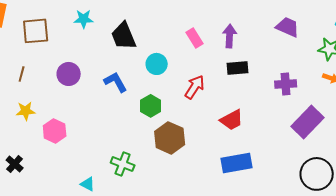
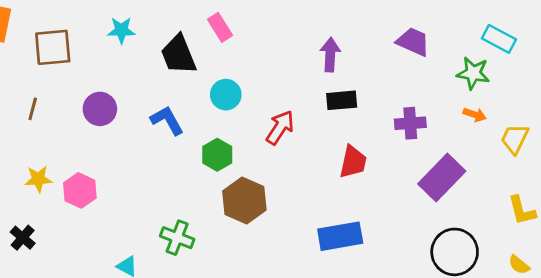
pink rectangle: (195, 38) -> (220, 27), moved
yellow star: (26, 111) -> (38, 179), moved
red trapezoid: (232, 120) -> (353, 162), moved, turned -50

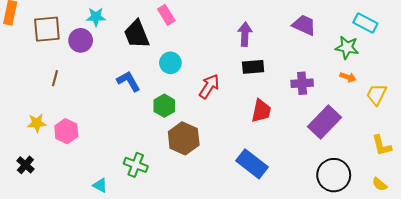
brown line: (33, 109) -> (55, 78), moved
purple circle: (100, 109) -> (81, 40), moved
blue rectangle: (340, 236) -> (252, 164), turned 48

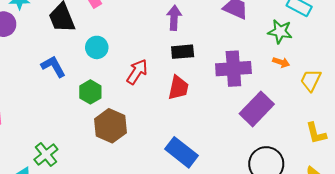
purple cross: (302, 83) -> (233, 69), size x1.5
red trapezoid: (261, 111) -> (178, 88), moved
green cross: (136, 165) -> (46, 154), moved, turned 30

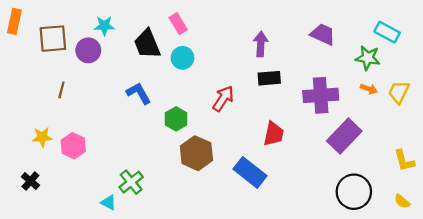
cyan circle: (97, 47) -> (183, 58), moved
yellow trapezoid: (311, 80) -> (399, 92), moved
red trapezoid: (178, 88) -> (274, 134), moved
blue rectangle: (182, 152) -> (250, 172), moved

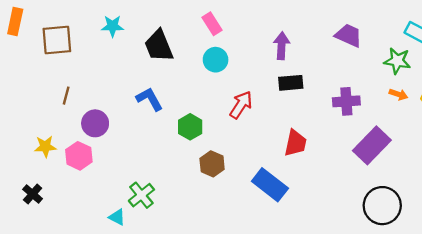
pink rectangle: (178, 24) -> (212, 24), moved
purple circle: (88, 50) -> (95, 123), moved
cyan circle: (183, 58) -> (216, 60), moved
purple cross: (321, 95) -> (346, 101), size x0.7
brown hexagon: (196, 153) -> (212, 164), size x0.7

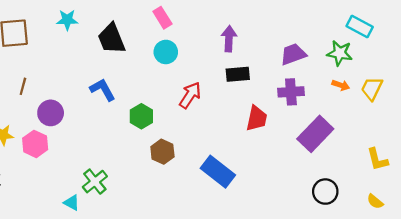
purple trapezoid: (349, 35) -> (293, 54), moved, turned -44
red trapezoid: (295, 143) -> (257, 118), moved
black circle: (382, 206) -> (325, 192), size x0.7

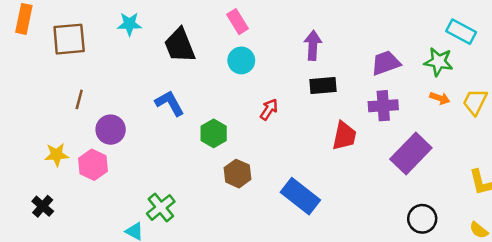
red arrow: (190, 95) -> (269, 109), size x0.7

